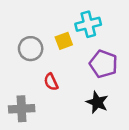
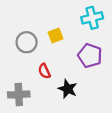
cyan cross: (88, 24) -> (92, 18), moved
black star: (97, 102) -> (68, 89), moved

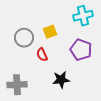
red semicircle: (44, 71) -> (42, 55), moved
black star: (68, 89) -> (61, 80), turned -30

